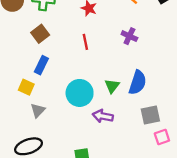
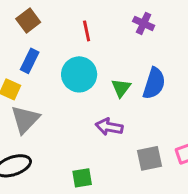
cyan circle: (80, 93) -> (79, 74), moved
gray triangle: (38, 110) -> (25, 119), size x1.5
gray square: (150, 115) -> (150, 158), moved

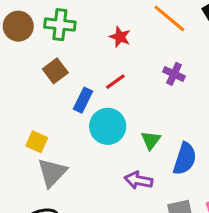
red line: (87, 31) -> (115, 82), turned 66
blue rectangle: (30, 61) -> (83, 100), moved
blue semicircle: (154, 83) -> (185, 159), moved

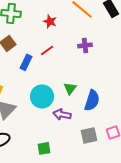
purple cross: (174, 74) -> (85, 45), turned -32
cyan circle: (108, 126) -> (42, 96), moved

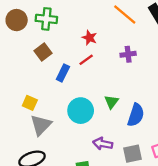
red star: (50, 21) -> (89, 38), moved
purple arrow: (62, 114) -> (103, 144), moved

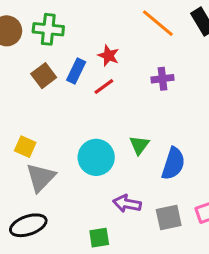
blue rectangle: (63, 73) -> (76, 71), moved

